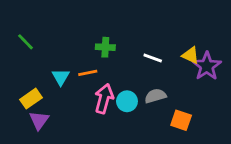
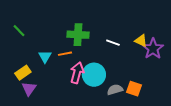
green cross: (105, 47) -> (78, 35), size x1.5
gray semicircle: (155, 96) -> (115, 90), moved
cyan circle: (127, 101) -> (94, 75), size x1.5

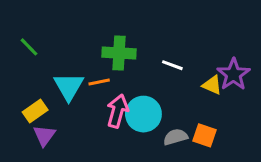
yellow triangle: (141, 41) -> (212, 85), moved
cyan triangle: (45, 57) -> (69, 87), size x1.5

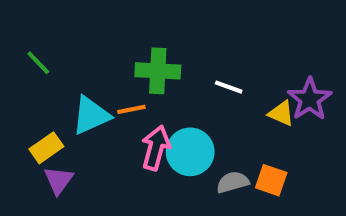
cyan triangle: (69, 87) -> (91, 115), turned 36

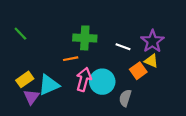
purple star: (310, 99) -> (152, 41), moved
cyan triangle: (91, 115) -> (49, 85), moved
orange square: (271, 180) -> (138, 71), moved, turned 35
gray semicircle: (233, 182) -> (125, 98), turned -56

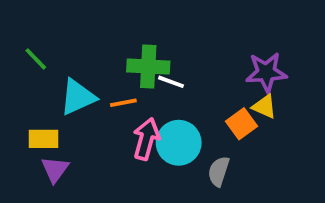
purple star: (152, 41) -> (266, 72), turned 30
white line: (123, 47) -> (171, 82), moved
yellow rectangle: (25, 79) -> (43, 139), turned 35
cyan triangle: (49, 85) -> (78, 97), moved

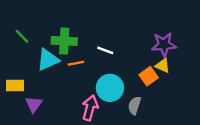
green cross: (148, 67) -> (64, 41), moved
yellow rectangle: (43, 139) -> (15, 86), moved
pink arrow: (146, 139) -> (90, 108), moved

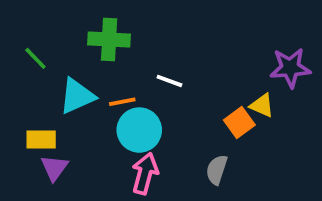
green cross: (64, 41) -> (109, 39), moved
purple star: (164, 45) -> (290, 68), moved
yellow rectangle: (15, 86) -> (41, 139), moved
cyan circle: (110, 88) -> (139, 130), moved

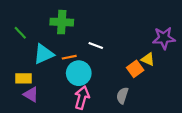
purple triangle: (54, 168) -> (31, 94), turned -35

